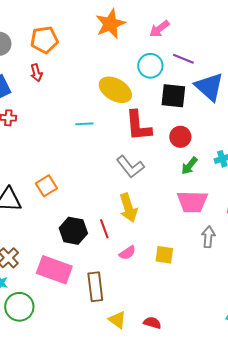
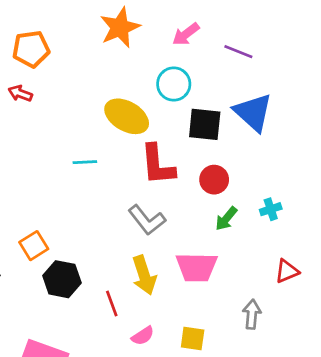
purple line: (183, 59) -> (238, 52), moved
red arrow: (36, 73) -> (20, 93), turned 126
pink trapezoid: (192, 202) -> (197, 267), moved
black hexagon: (73, 231) -> (62, 279), moved

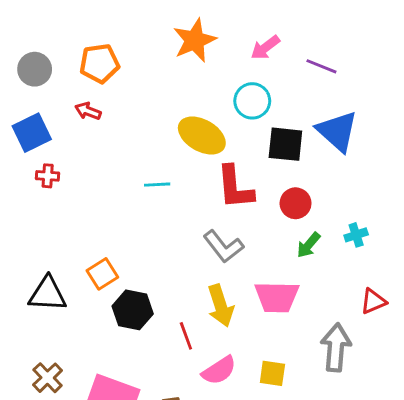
gray arrow: (252, 314) -> (336, 347), size x1.5
pink semicircle: (143, 336) -> (219, 370), size x1.4

